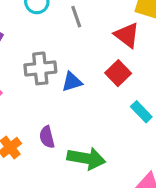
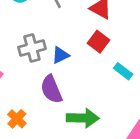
purple semicircle: (47, 137) -> (51, 89), moved, size x1.5

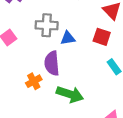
red square: (98, 42) -> (102, 37), turned -36
orange cross: (17, 119) -> (34, 81), moved

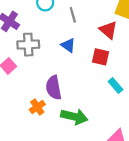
gray cross: (47, 25) -> (28, 45), moved
blue triangle: (68, 38) -> (68, 45), moved, turned 49

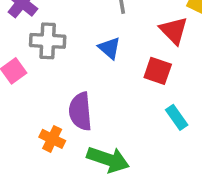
orange cross: (37, 107) -> (52, 139), turned -35

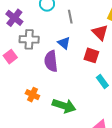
purple semicircle: (80, 111) -> (51, 61), moved

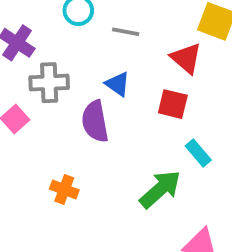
gray line: (70, 17) -> (126, 32), turned -64
green arrow: (64, 106) -> (160, 189), moved, turned -55

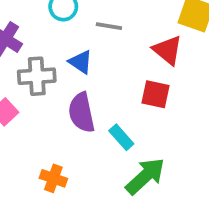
blue triangle: (118, 84) -> (81, 62), moved
cyan rectangle: (198, 153) -> (121, 137), moved

